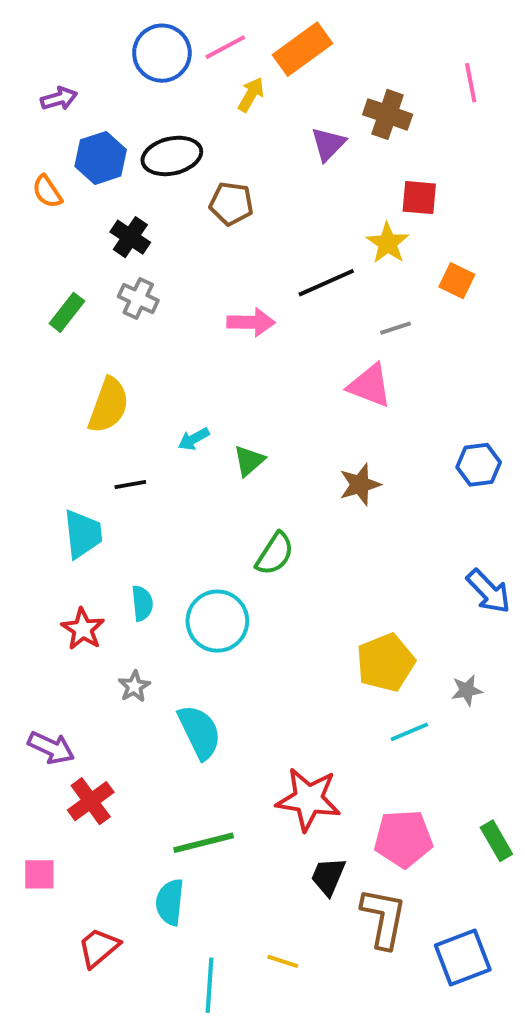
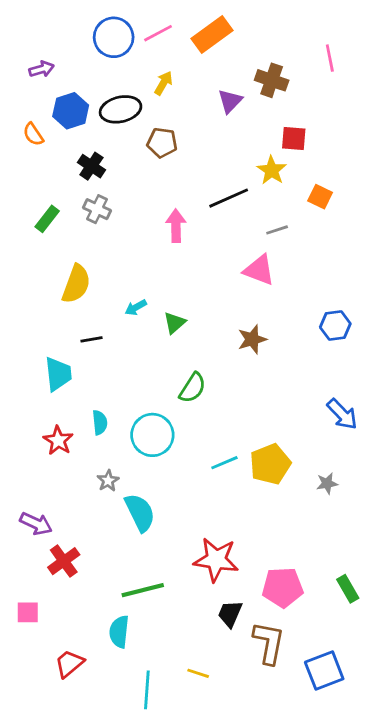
yellow arrow: (251, 95) -> (163, 83), moved
pink arrow: (251, 322) -> (176, 226), turned -92
gray star: (134, 686) -> (108, 481), moved
cyan line: (409, 732) -> (224, 463), moved

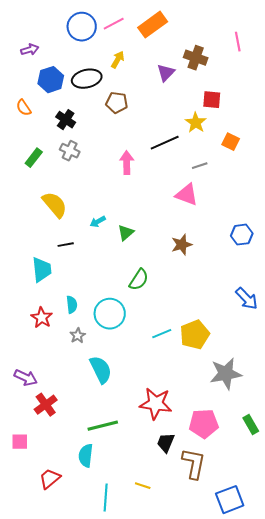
orange semicircle: (33, 134) -> (24, 108), moved
yellow semicircle: (76, 284) -> (55, 205), turned -60
gray star: (108, 481) -> (78, 336), moved
gray star: (327, 483) -> (226, 374), moved, size x2.0
blue square: (324, 670) -> (230, 500), moved

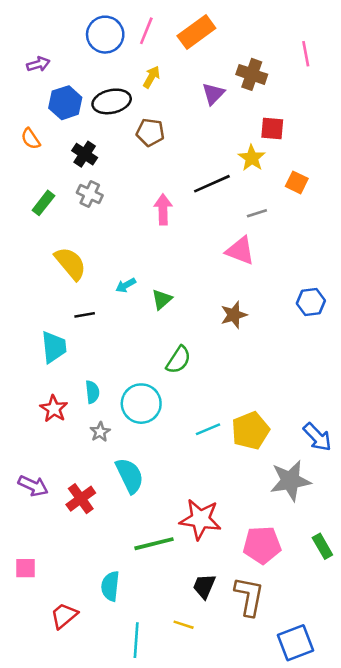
pink line: (114, 24) -> (146, 31), turned -40
blue arrow: (247, 299) -> (317, 437), moved
red cross: (46, 405) -> (81, 499), moved
green line: (103, 426) -> (154, 544), moved
black trapezoid: (166, 443) -> (204, 586), moved

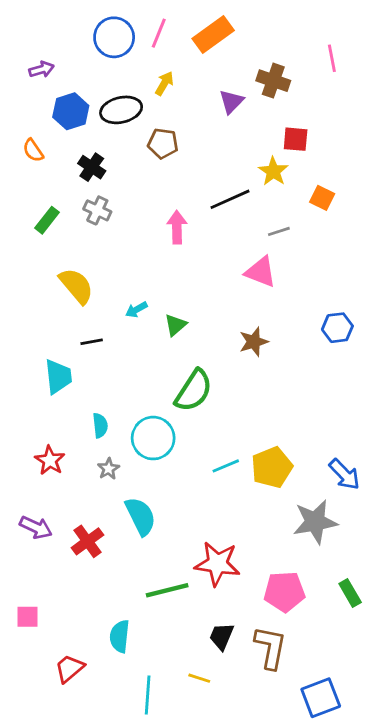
green semicircle: (178, 360) -> (194, 391), size x1.4
red star: (54, 409) -> (50, 460), moved

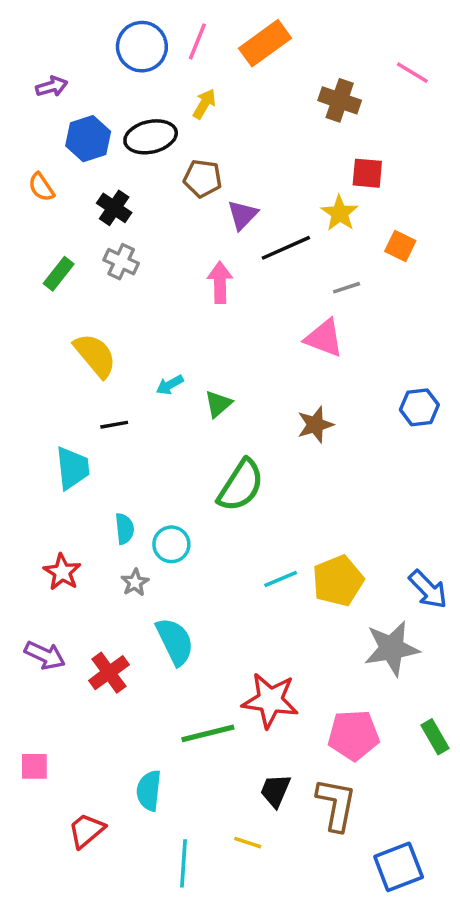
pink line: (332, 58) -> (412, 73), turned -48
purple triangle: (231, 102) -> (242, 215), moved
cyan circle: (153, 438) -> (171, 544), moved, size x0.7

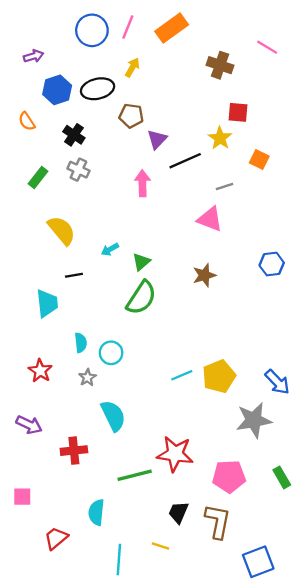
green semicircle: (241, 485) -> (141, 298), moved
red cross: (109, 673) -> (74, 451), moved, turned 30

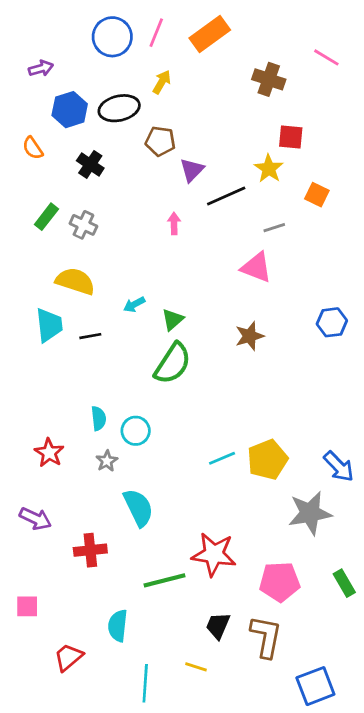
gray cross: (78, 170) -> (83, 225), moved
pink arrow: (142, 183) -> (174, 223), size x0.7
yellow semicircle: (62, 230) -> (75, 281), turned -32
cyan trapezoid: (47, 303) -> (49, 325), moved

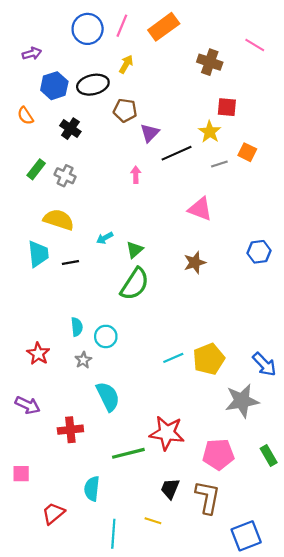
gray line: (274, 228) -> (219, 164), moved

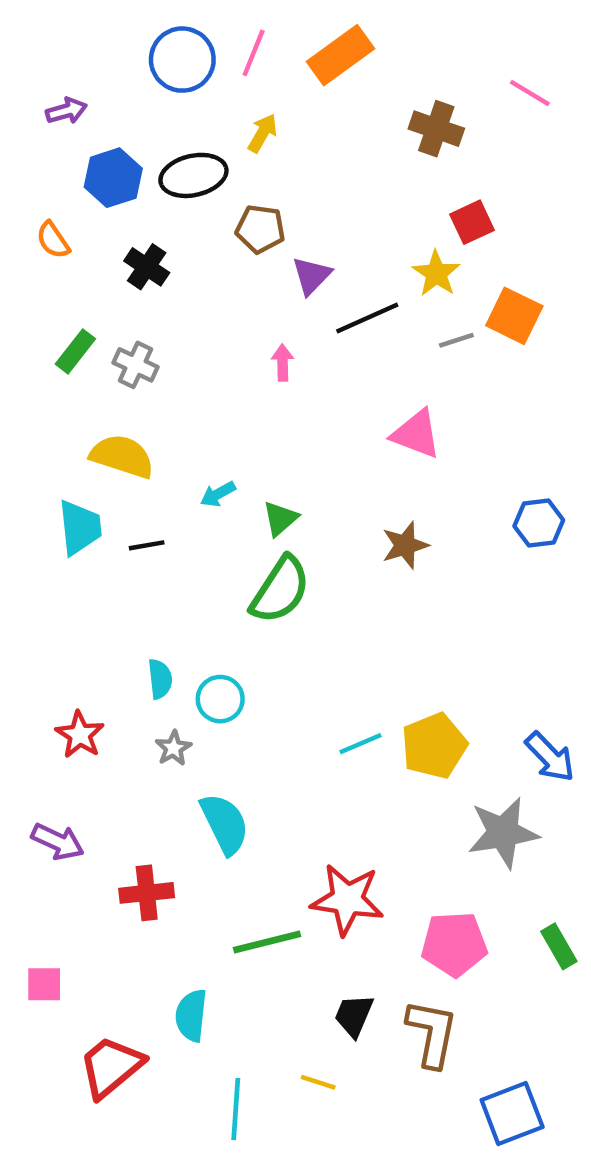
red square: (227, 107) -> (472, 222), turned -30
orange square: (247, 152) -> (514, 316), size x1.4
red trapezoid: (53, 513) -> (111, 1067), size x1.4

